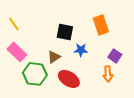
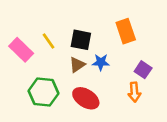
yellow line: (14, 24) -> (48, 41), moved
pink rectangle: (17, 52) -> (21, 50), moved
brown triangle: (54, 57) -> (77, 65), moved

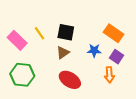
orange rectangle: (126, 31) -> (113, 33), moved, turned -36
blue star: (101, 62) -> (94, 50), moved
green hexagon: (44, 92) -> (22, 75), moved

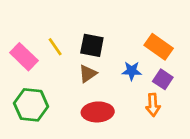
red ellipse: (70, 80) -> (98, 112), turned -35

